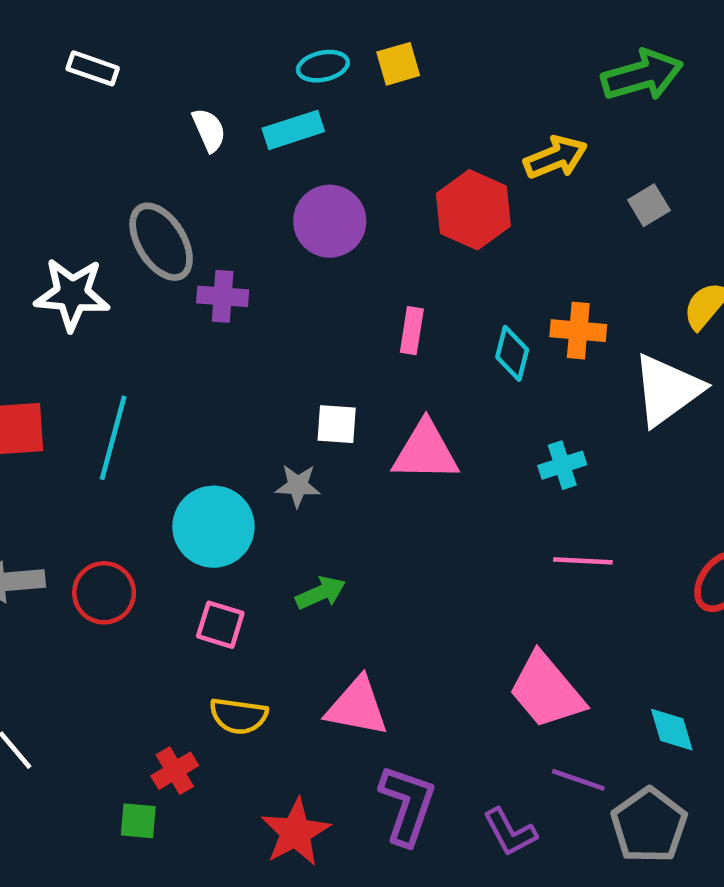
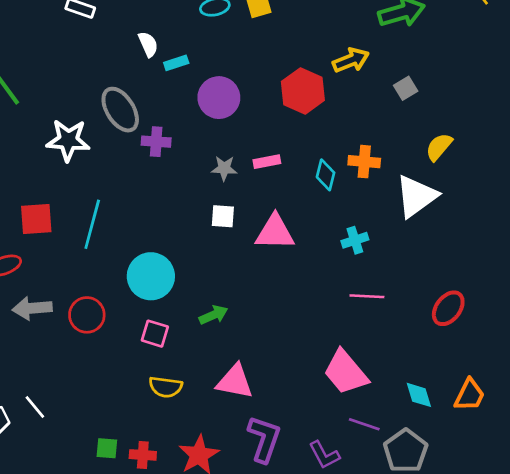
cyan rectangle: (293, 130) -> (176, 63), moved, size x0.7
pink rectangle: (412, 331) -> (267, 162), turned 70
gray star: (298, 486) -> (224, 168), moved
red cross: (175, 771) -> (143, 455), moved, turned 35

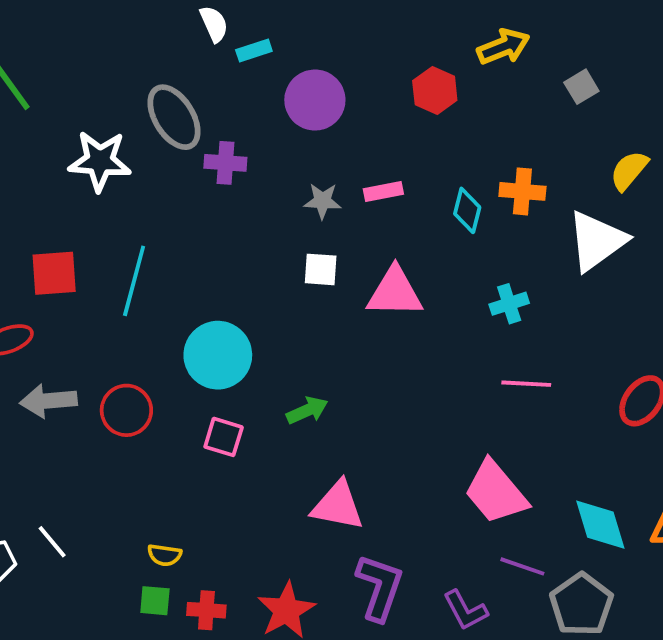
red hexagon: (303, 91) -> (435, 90), size x0.7
yellow semicircle: (166, 387) -> (164, 555), moved, size x0.7
cyan diamond: (419, 395) -> (600, 525), size x1.4

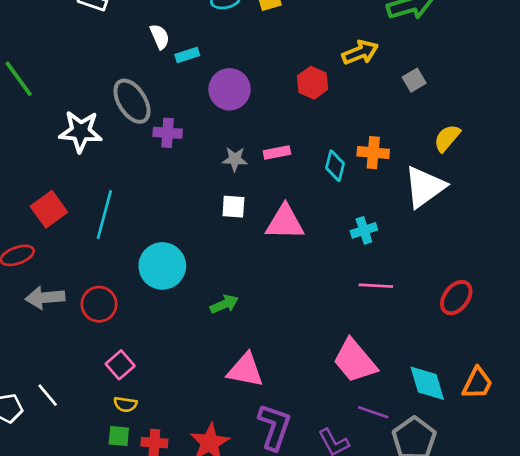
red square: (54, 273) -> (49, 209), turned -32
pink square: (224, 437) -> (120, 365), moved, turned 32

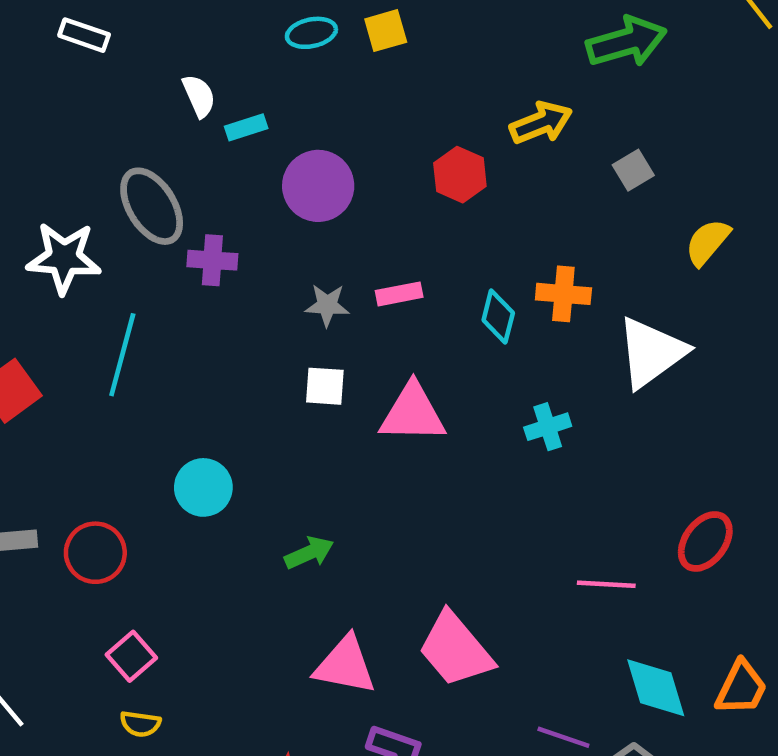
yellow semicircle: (447, 138) -> (708, 242), moved
cyan line: (104, 215) -> (122, 355), moved
cyan circle: (162, 266) -> (203, 487), size x0.7
pink line: (376, 286) -> (606, 584), moved
pink trapezoid: (355, 361) -> (455, 650), moved

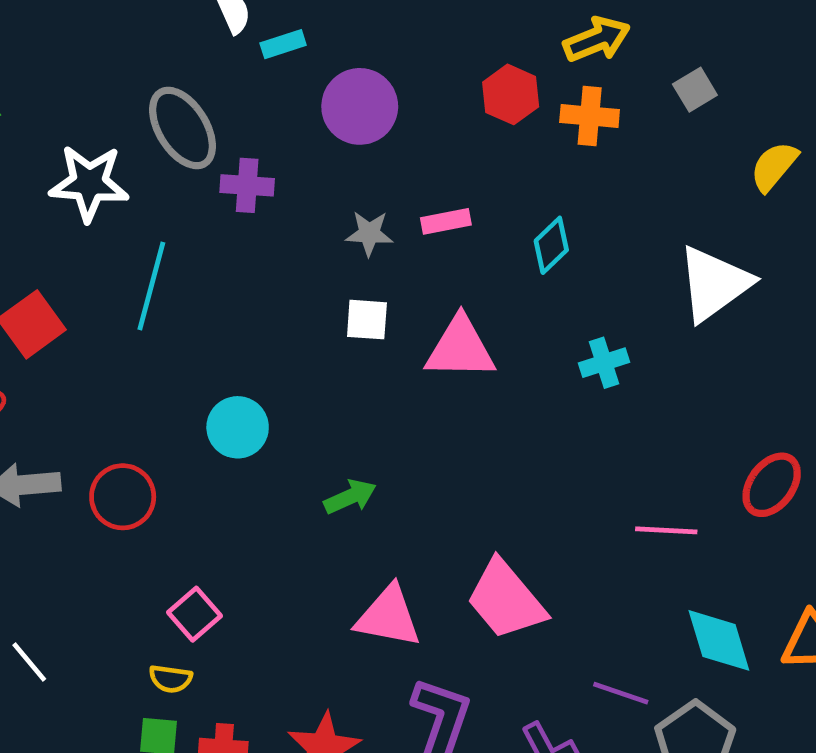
orange cross: (563, 294) -> (590, 116), moved
cyan diamond: (498, 316) -> (551, 245), turned 32
pink square: (131, 656) -> (194, 614), moved

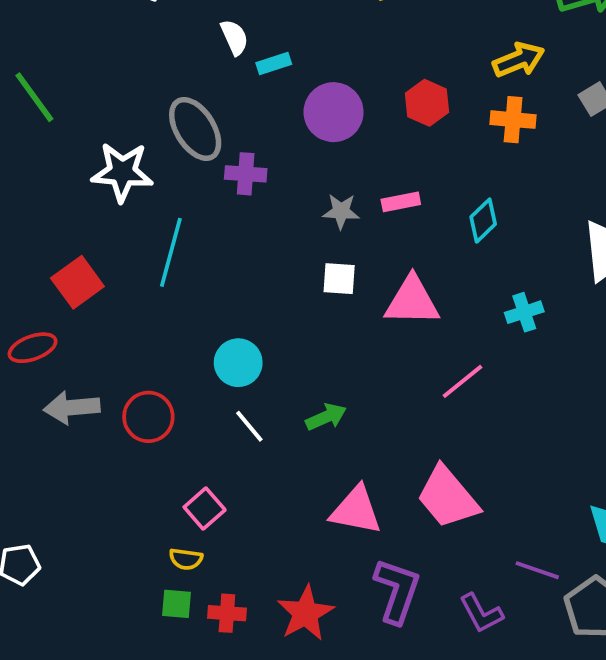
red hexagon: (511, 94) -> (427, 103), moved
pink line: (666, 530) -> (463, 381), moved, turned -42
white line: (29, 662) -> (249, 426), moved

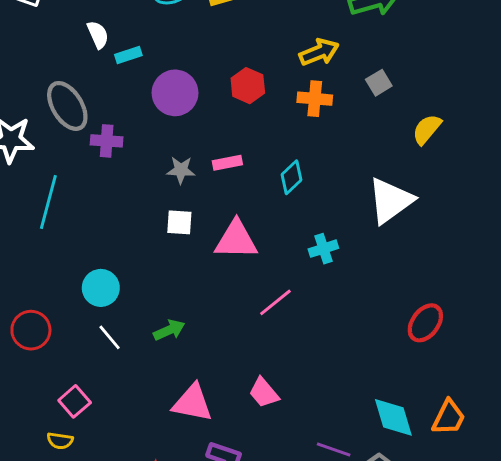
pink trapezoid: (448, 497) -> (264, 393), size x0.6

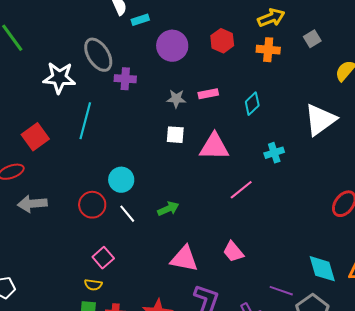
red circle: (31, 330) -> (92, 205), moved

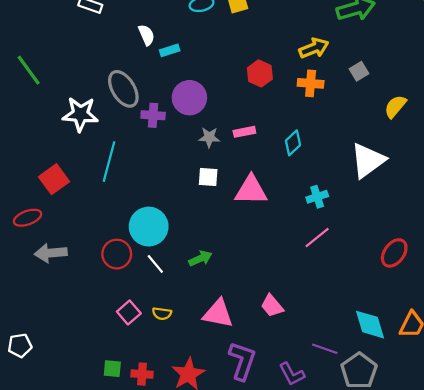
purple circle: (172, 46) -> (189, 98), moved
cyan circle: (121, 180) -> (149, 227), size x1.4
pink line: (241, 190) -> (317, 238), moved
yellow semicircle: (93, 285) -> (162, 314), moved

